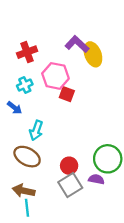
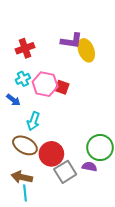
purple L-shape: (77, 44) -> (71, 41), turned 145
pink hexagon: (55, 76) -> (45, 84), moved
red circle: (69, 166) -> (51, 154), moved, size x1.5

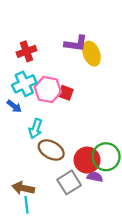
cyan cross: (23, 79) -> (24, 84), size x1.5
brown ellipse: (25, 145) -> (51, 150), moved
red circle: (51, 154) -> (87, 160), moved

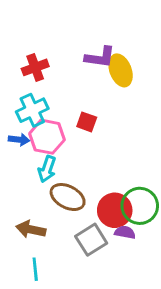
pink hexagon: (48, 89) -> (47, 137), moved
blue arrow: (14, 106) -> (19, 140), turned -32
brown arrow: (23, 188) -> (31, 229), moved

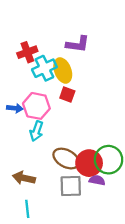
yellow ellipse: (121, 70) -> (63, 70), moved
cyan cross: (32, 110) -> (44, 68), moved
brown ellipse: (68, 197) -> (66, 159), moved
gray square: (91, 240) -> (71, 186), turned 30

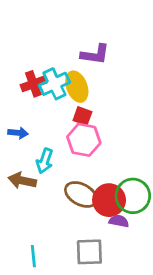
red cross: (27, 52) -> (33, 84), moved
pink hexagon: (36, 106) -> (84, 140), moved
brown arrow: (24, 178) -> (22, 180), moved
gray square: (71, 186) -> (89, 252), moved

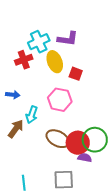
cyan cross: (54, 84) -> (39, 42), moved
red square: (82, 116) -> (76, 74), moved
brown arrow: (22, 180) -> (16, 129), turned 114

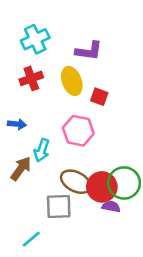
cyan cross: (39, 42) -> (35, 39), moved
gray square: (64, 180) -> (59, 206), moved
cyan line: (24, 183) -> (31, 239), turned 56

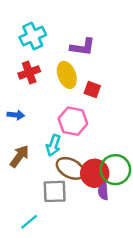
cyan arrow: (42, 150) -> (53, 145), moved
purple semicircle: (111, 206) -> (103, 191), turned -105

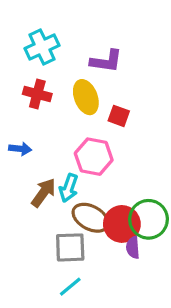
red cross: (29, 72) -> (37, 94), turned 35
brown arrow: (19, 156) -> (44, 193), moved
cyan line: (29, 222) -> (70, 287), moved

